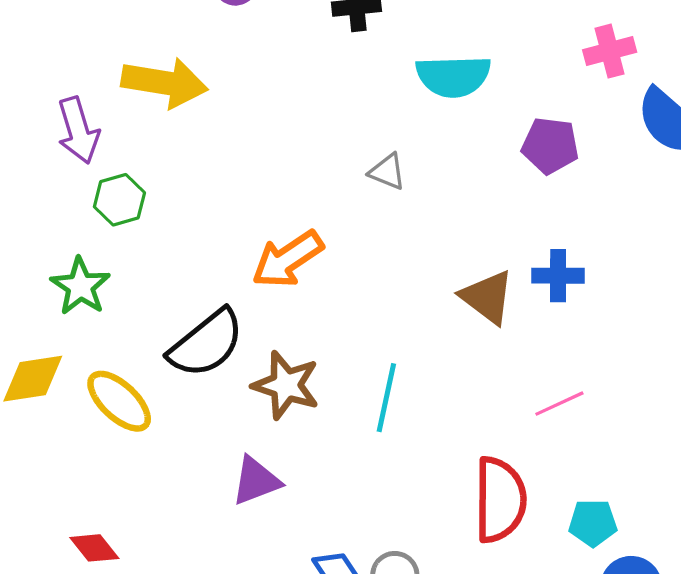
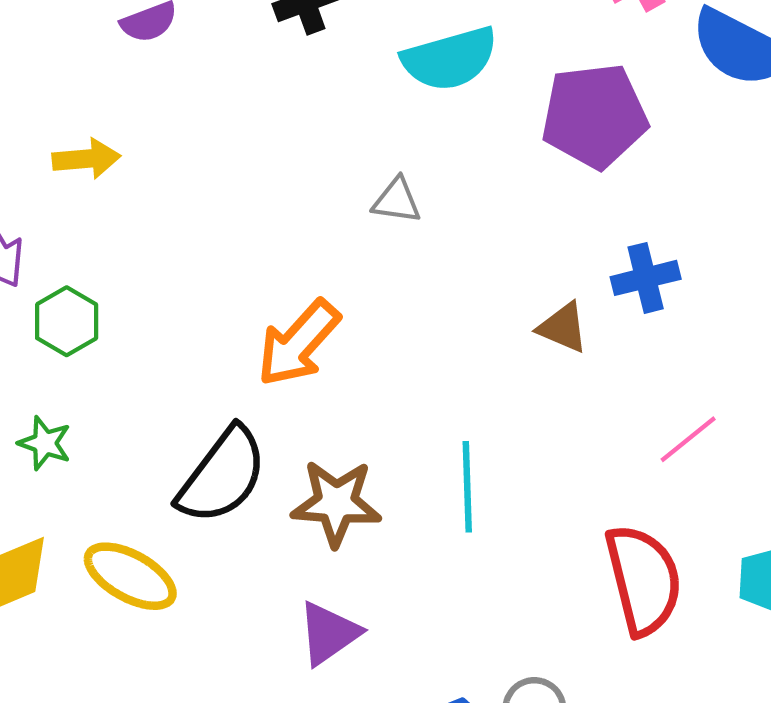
yellow arrow: (164, 83) -> (86, 159), size x0.6
purple pentagon: (550, 146) -> (594, 116), size x1.4
green star: (80, 286) -> (45, 443), size x0.7
brown triangle: (487, 297) -> (563, 328), size x0.7

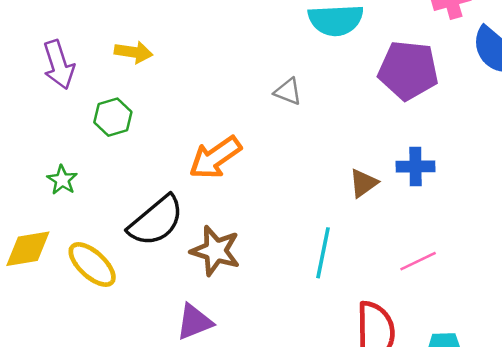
yellow arrow: (86, 159) -> (134, 52), moved
green hexagon: (67, 321) -> (113, 117), moved
brown triangle: (563, 328) -> (363, 183), turned 48
cyan line: (467, 487) -> (323, 253), moved

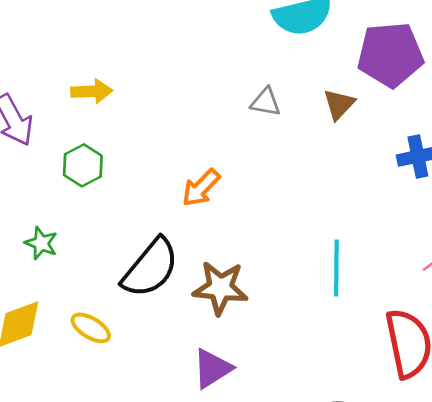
orange arrow: (215, 158) -> (201, 188), size x0.7
brown triangle: (363, 183) -> (339, 104), moved
yellow ellipse: (92, 265) -> (91, 328), size x0.7

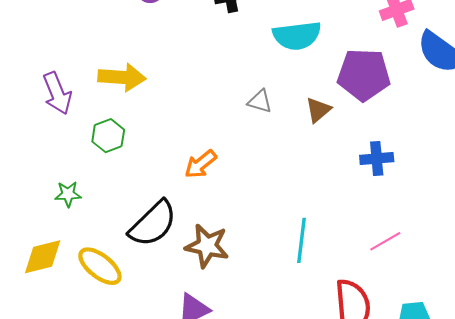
yellow arrow: (92, 91) -> (122, 77), size x1.4
green star: (41, 243) -> (68, 194), turned -30
yellow ellipse: (91, 328) -> (100, 266), size x1.4

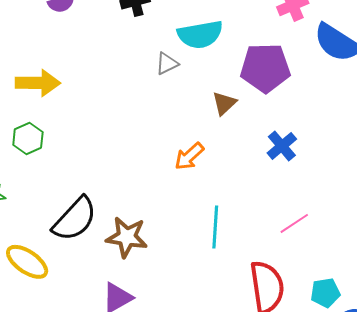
gray triangle: (260, 101) -> (167, 63), moved, turned -40
blue cross: (377, 159) -> (282, 146), turned -32
orange arrow: (201, 164) -> (189, 156), moved

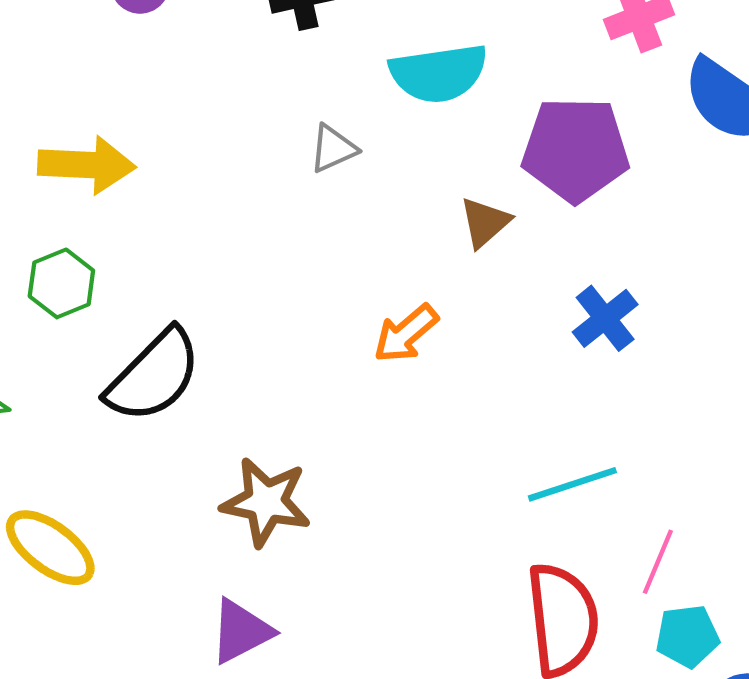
gray triangle: (167, 63) -> (333, 149), moved
black semicircle: (75, 219) -> (154, 376), moved
pink line: (294, 223) -> (658, 562), moved, turned -36
cyan line: (215, 227) -> (572, 484), moved, turned 66

